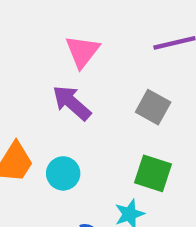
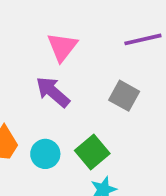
green square: (153, 173) -> (92, 152), moved, turned 32

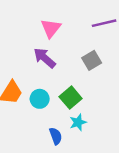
gray square: (124, 96) -> (92, 60), turned 30

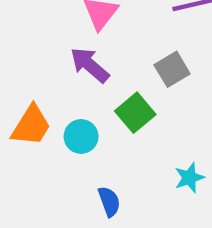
green square: (71, 98) -> (135, 113), moved
cyan star: (78, 122) -> (189, 178), moved

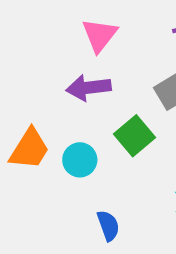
purple arrow: (90, 65) -> (89, 88), turned -48

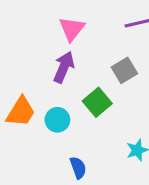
purple arrow: (89, 88) -> (64, 67), turned 120

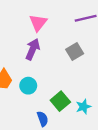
green square: (97, 102) -> (60, 101), moved

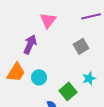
purple arrow: (33, 49) -> (30, 44), moved
cyan star: (83, 107) -> (89, 78), moved

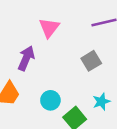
cyan circle: (39, 77) -> (50, 100), moved

